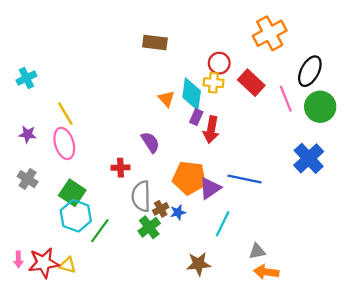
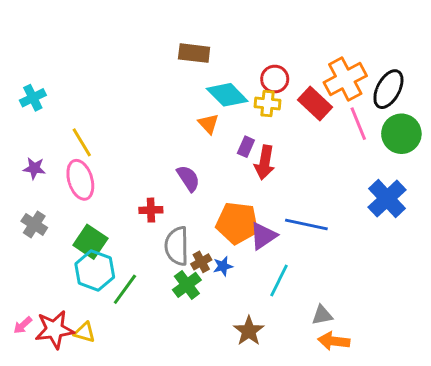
orange cross: (270, 33) -> (345, 79), moved
cyan diamond: (192, 94) -> (227, 95), moved, turned -52
pink arrow: (18, 259) -> (23, 325), turned 49
brown star: (199, 264) -> (249, 331), turned -30

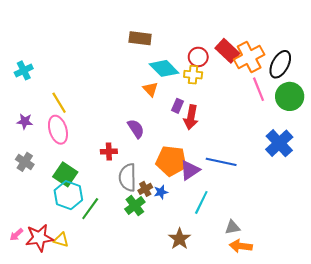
red rectangle: (315, 103) -> (227, 51), moved

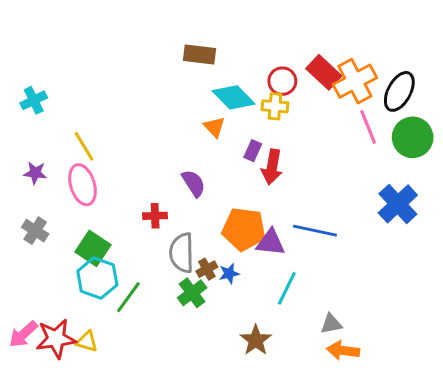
purple triangle: (190, 170) -> (271, 242), turned 40
pink arrow: (16, 235) -> (23, 334), size x1.5

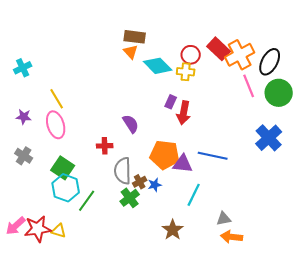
orange triangle: (214, 127) -> (131, 52), moved

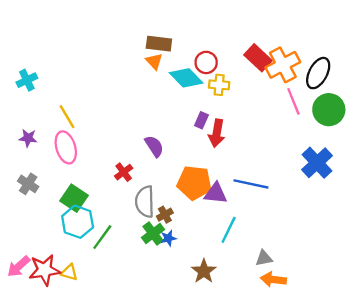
red circle: (191, 55) -> (206, 62), moved
red cross: (105, 146) -> (124, 172), turned -35
blue star: (155, 185) -> (168, 238), moved

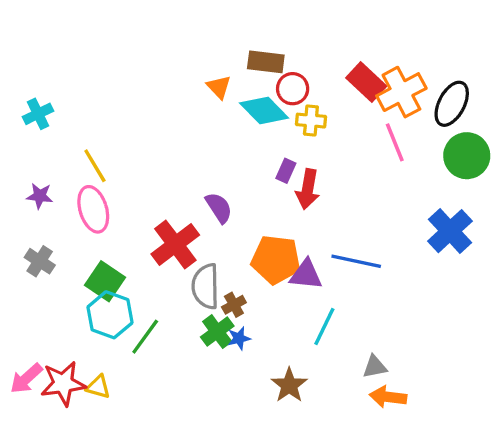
brown rectangle: (159, 44) -> (266, 62), moved
pink line: (293, 101) -> (395, 142), moved
red cross: (124, 172) -> (175, 244), size x1.8

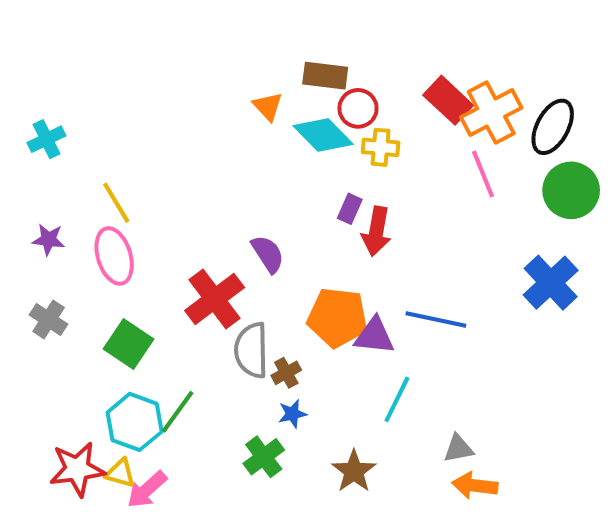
cyan hexagon: (110, 315) -> (135, 422), moved
green cross: (217, 332) -> (264, 457), moved
pink arrow: (26, 378) -> (147, 490), moved

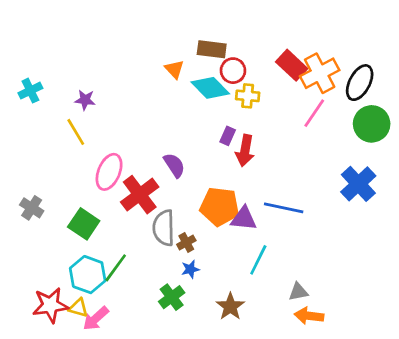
pink line: (483, 174) -> (314, 113), turned 56
purple star: (49, 240) -> (85, 100), moved
pink ellipse: (114, 256) -> (109, 172), moved, turned 40

